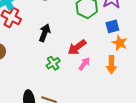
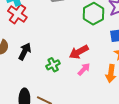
black arrow: (45, 33) -> (25, 51), moved

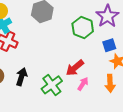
green cross: (53, 65) -> (52, 85), size x1.5

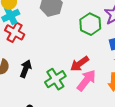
pink arrow: (83, 84) -> (86, 80), size x1.6

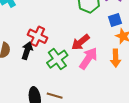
red cross: (15, 32) -> (37, 36), moved

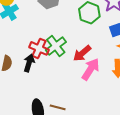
green cross: (57, 59) -> (56, 46), moved

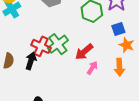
pink arrow: (91, 69) -> (92, 68), size x0.6

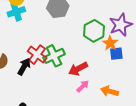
orange star: (127, 45) -> (110, 43), moved
orange arrow: (119, 67) -> (109, 91), turned 96

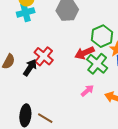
green cross: (54, 56) -> (97, 64), moved, turned -30
red arrow: (78, 69) -> (85, 53), moved

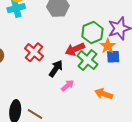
black arrow: (30, 68) -> (56, 69), moved
pink arrow: (87, 91) -> (67, 85), moved

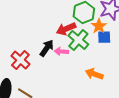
red cross: (34, 52) -> (20, 60), moved
pink arrow: (67, 85) -> (61, 51), moved, turned -136

